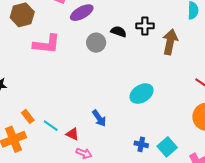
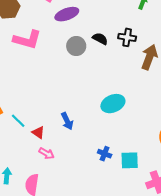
cyan square: (167, 147) -> (130, 160), turned 30

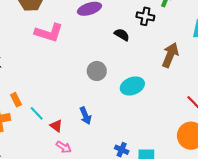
black cross: (127, 37) -> (145, 16), moved
gray circle: (76, 46) -> (97, 71), moved
cyan ellipse: (113, 104) -> (132, 86), moved

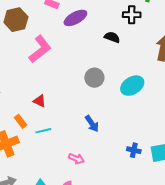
pink L-shape: (49, 33) -> (40, 49), turned -44
cyan line: (37, 113) -> (43, 131), turned -49
red triangle: (56, 126) -> (40, 101), moved

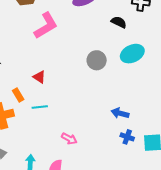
cyan ellipse: (132, 86) -> (132, 54), moved
blue arrow: (92, 124) -> (120, 113), moved, turned 132

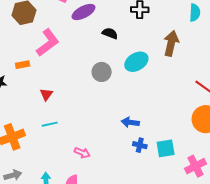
black semicircle: (119, 22) -> (110, 33), moved
red triangle: (39, 77) -> (46, 94), turned 40
orange rectangle: (18, 95) -> (23, 65), moved, turned -64

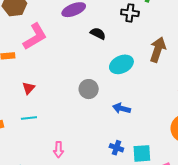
gray circle: (102, 72) -> (89, 89), moved
blue arrow: (130, 122) -> (122, 108), moved
pink arrow: (82, 153) -> (59, 150), turned 63

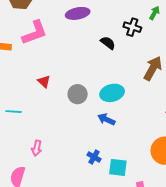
black semicircle: (98, 33) -> (108, 43), moved
cyan ellipse: (121, 64) -> (112, 93), moved
red triangle: (28, 88) -> (44, 81), moved, turned -40

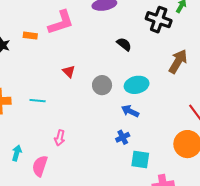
black cross: (132, 27) -> (159, 20), size x1.4
black semicircle: (108, 43) -> (124, 44), moved
blue cross: (94, 157) -> (123, 137), moved, turned 32

